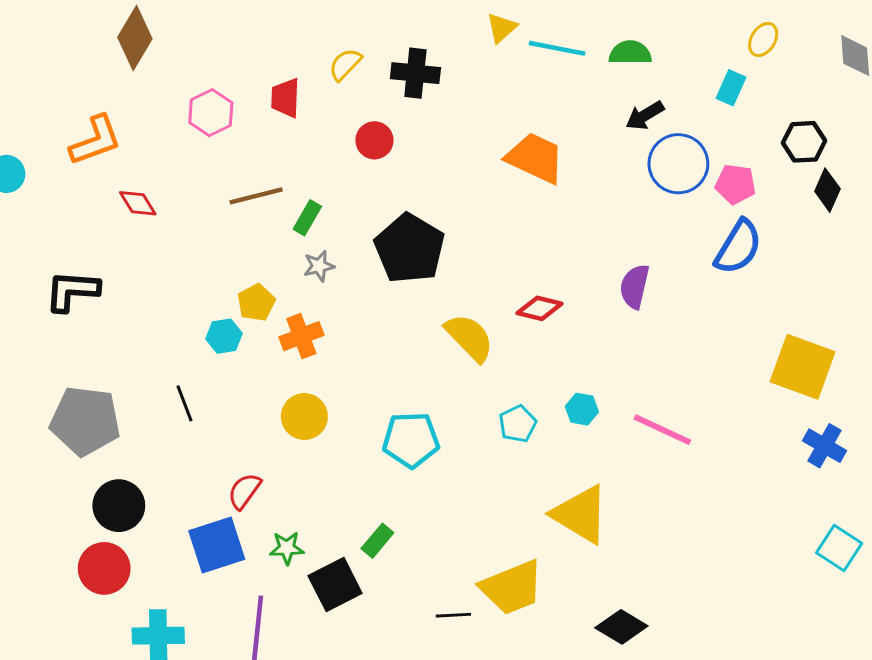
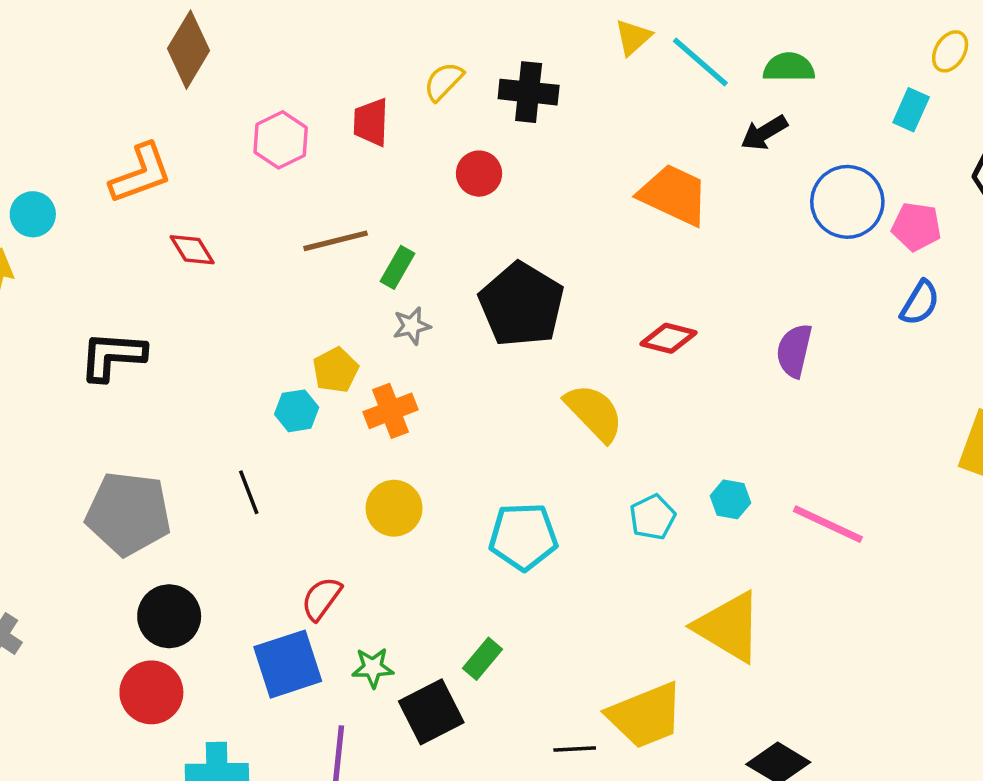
cyan line: (557, 48) -> (700, 62), turned 30
black arrow: (645, 115) -> (764, 133), moved
blue semicircle: (738, 247) -> (920, 303), size x0.7
red diamond: (540, 308) -> (668, 338), moved

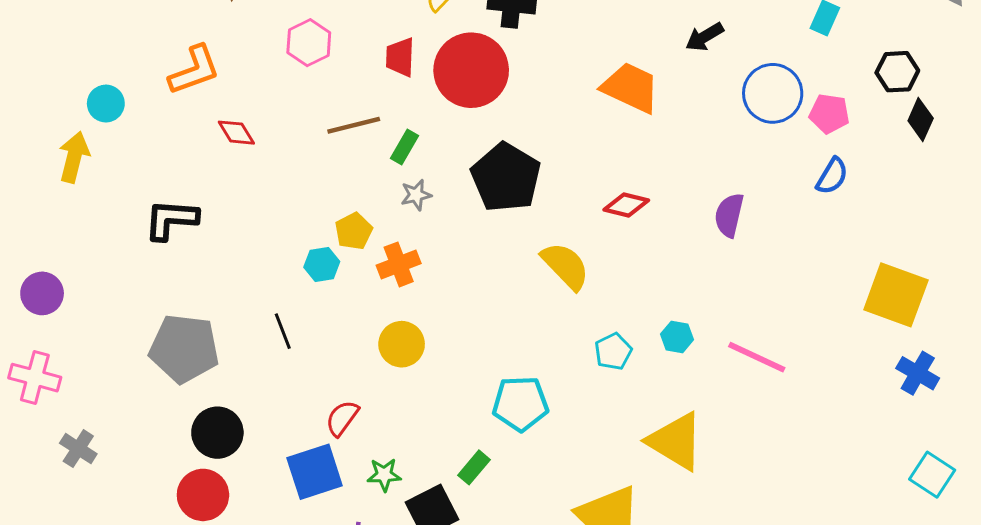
red trapezoid: (371, 122) -> (400, 57), moved
red circle: (479, 174) -> (471, 70), size x2.0
cyan pentagon: (523, 537) -> (520, 404), moved

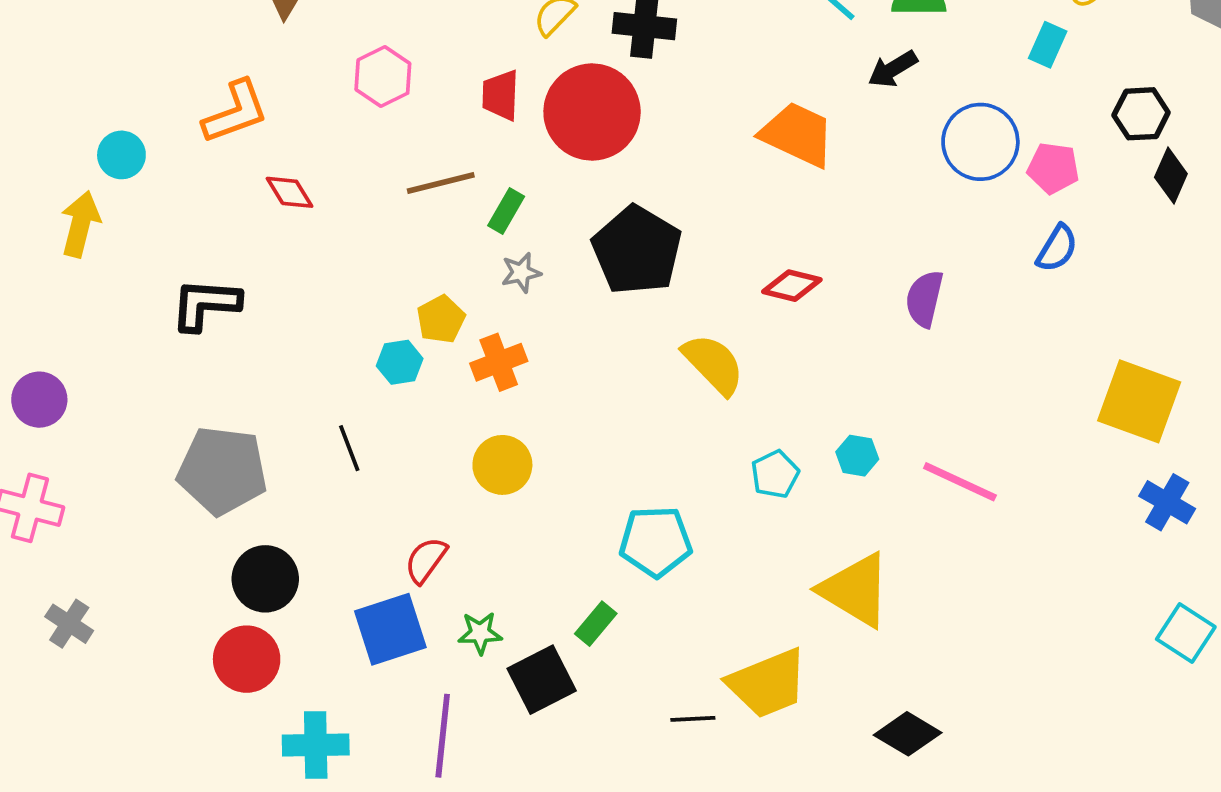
gray cross: (78, 449) -> (69, 624), moved

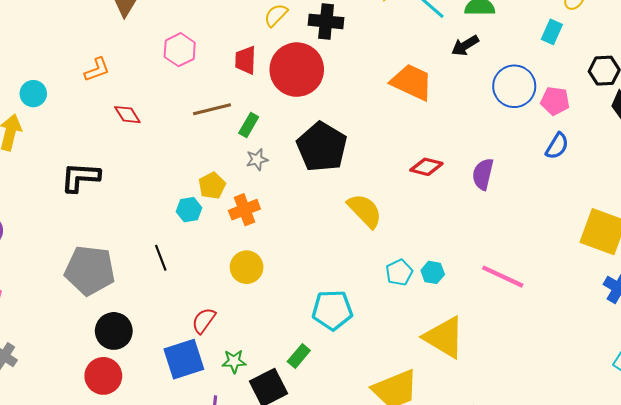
orange L-shape: (235, 112) -> (97, 70), size x0.7
red diamond: (792, 286) -> (426, 167), moved
cyan hexagon: (857, 456) -> (433, 272), moved

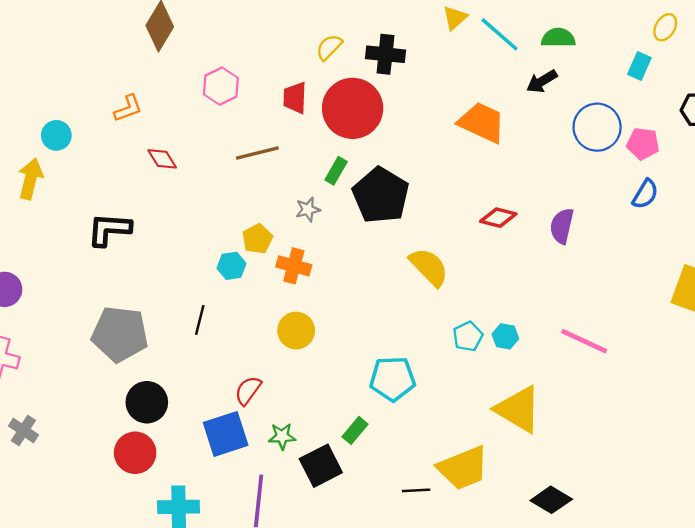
green rectangle: (249, 125) -> (336, 171), moved
orange cross: (244, 210) -> (294, 266), turned 36
black line: (161, 258) -> (200, 320), turned 35

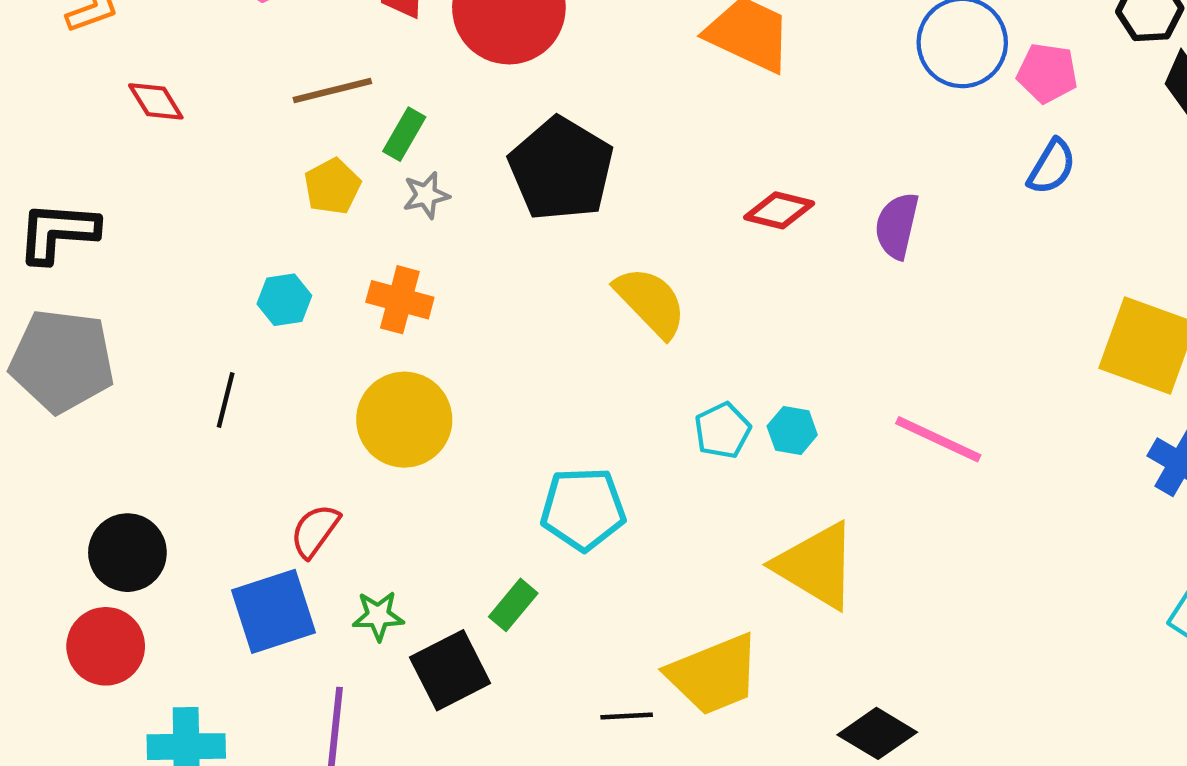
green rectangle: (336, 171) -> (404, 134), moved
yellow pentagon: (257, 239) -> (332, 186), moved
yellow circle: (296, 331) -> (404, 420), size x1.4
gray pentagon: (120, 334) -> (62, 361), moved

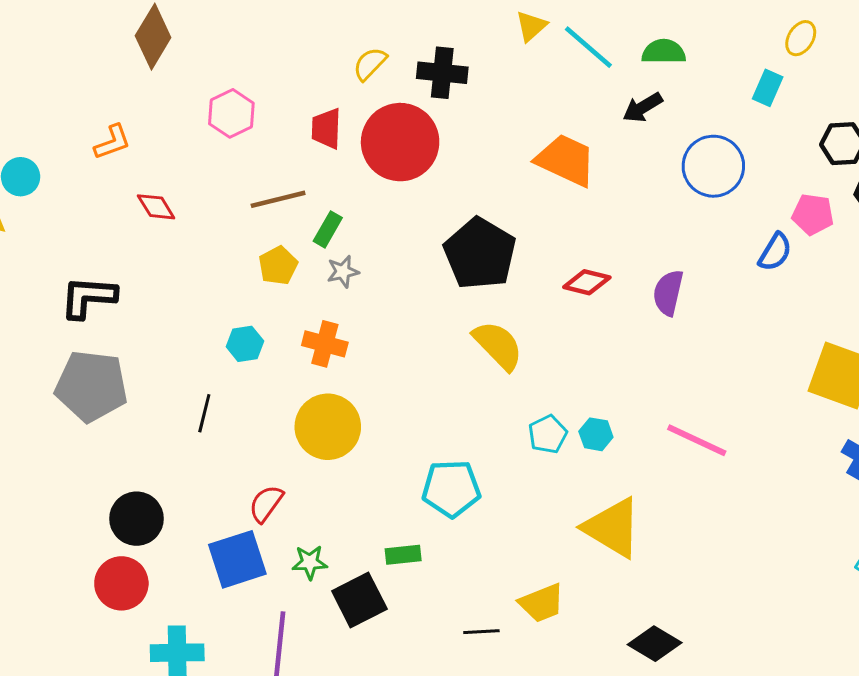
pink pentagon: (1047, 73) -> (813, 214), moved
black pentagon: (561, 169) -> (480, 254), moved
green rectangle: (513, 605) -> (403, 555), turned 44
yellow trapezoid: (714, 675) -> (542, 603), size x0.7

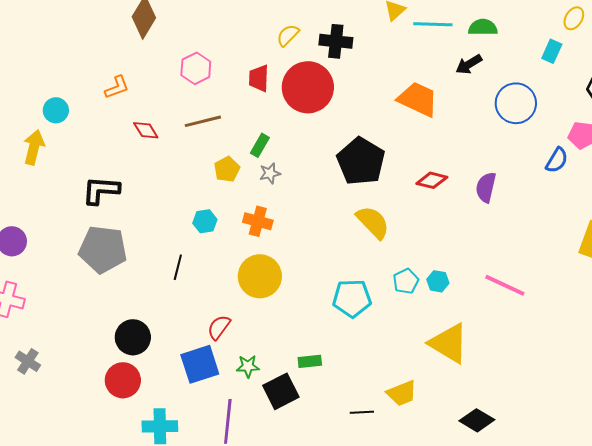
cyan line: (588, 47) -> (433, 24), turned -39
brown line: (278, 199) -> (203, 121), moved
cyan pentagon: (451, 488) -> (352, 298), moved

